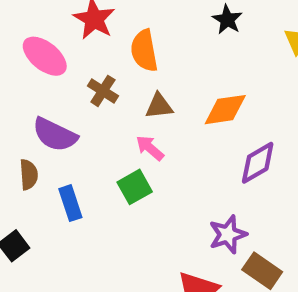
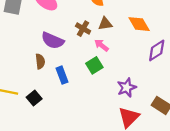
brown cross: (103, 91) -> (83, 29), moved
orange diamond: (225, 110) -> (139, 24), turned 70
purple star: (228, 234) -> (127, 88), moved

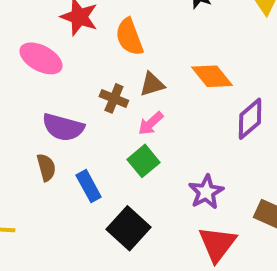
pink arrow: (101, 45) -> (151, 123), turned -72
black square: (34, 98) -> (128, 228), moved, size x1.5

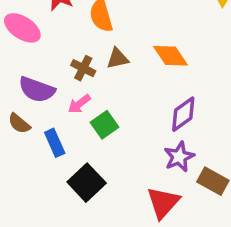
purple diamond: (250, 119) -> (183, 114), moved
pink arrow: (151, 123) -> (79, 104), moved
brown semicircle: (46, 167) -> (19, 123), turned 140
purple star: (206, 192) -> (179, 157), moved

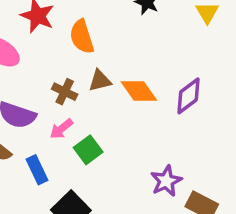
orange diamond: (170, 56) -> (139, 91), moved
purple diamond: (183, 114) -> (188, 96), moved

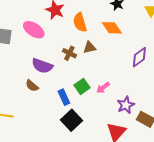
orange diamond: (139, 91) -> (112, 28), moved
pink arrow: (61, 129) -> (103, 88), moved
blue rectangle: (37, 170) -> (64, 97), moved

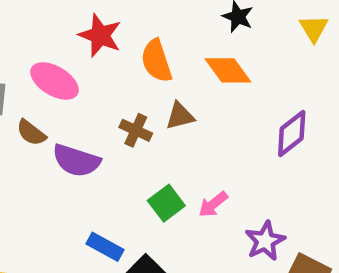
brown semicircle: (32, 86) -> (31, 133), moved
blue rectangle: (64, 97) -> (105, 247), moved, turned -35

